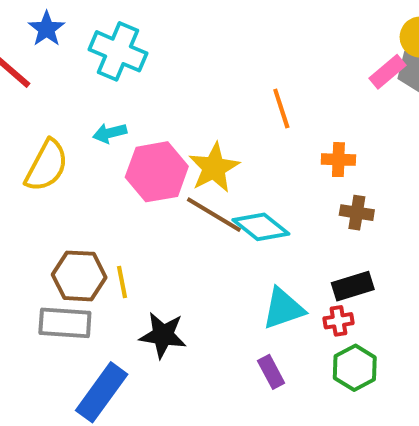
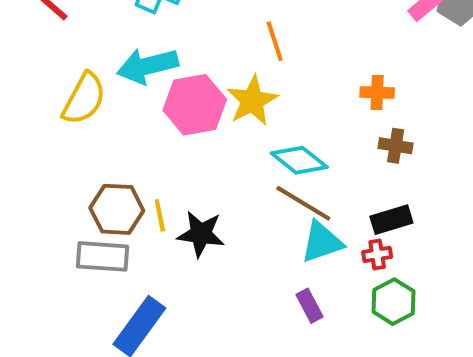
orange line: (281, 108) -> (275, 41), moved
cyan arrow: (110, 133) -> (148, 66), size x1.8
brown line: (214, 215) -> (303, 203), moved
black star: (163, 335) -> (201, 234), moved

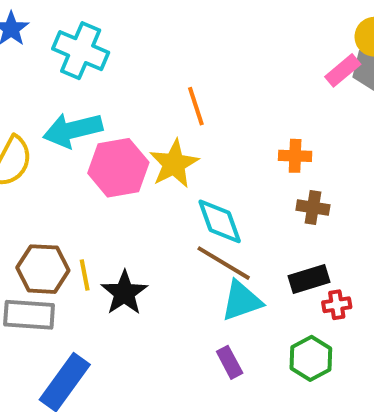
cyan diamond: (299, 160) -> (220, 221), turned 32
black star: (201, 234) -> (124, 293), turned 30
red cross: (377, 254) -> (337, 305), moved

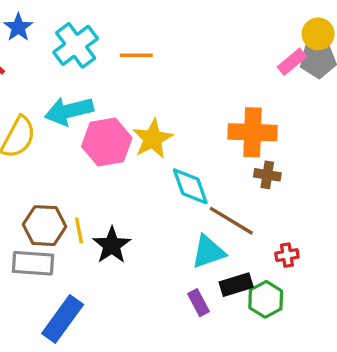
cyan cross: (81, 51) -> (76, 45), turned 30
orange line: (196, 106) -> (136, 55), moved, turned -72
orange cross: (295, 156) -> (253, 132), size x1.8
brown line: (224, 263) -> (231, 221), moved
black rectangle: (309, 279) -> (236, 285), moved

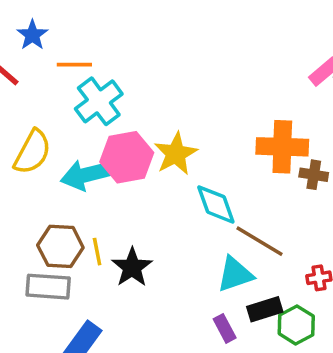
cyan cross: (76, 45) -> (99, 101), moved
orange line: (136, 55) -> (74, 65), moved
cyan arrow: (69, 111) -> (87, 175), moved
brown cross: (267, 175) -> (314, 175), moved

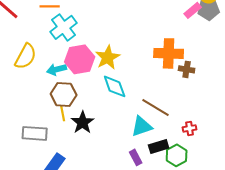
cyan arrow: (87, 175) -> (57, 69), size x0.7
cyan diamond: (216, 204) -> (115, 86), moved
brown hexagon: (60, 246) -> (64, 94), moved

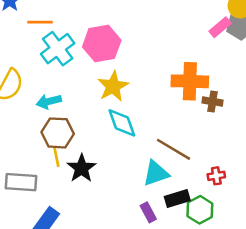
pink hexagon: (80, 59) -> (102, 44), moved

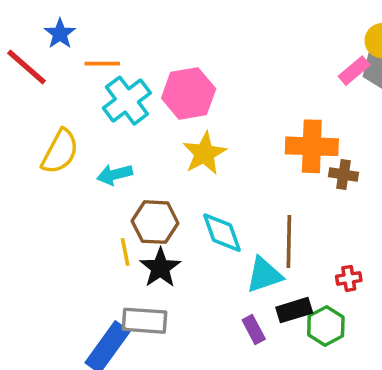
cyan diamond: (122, 123) -> (222, 233), moved
brown hexagon: (58, 133) -> (155, 222), moved
brown line: (173, 149) -> (289, 241), turned 60
gray rectangle: (21, 182) -> (144, 321), moved

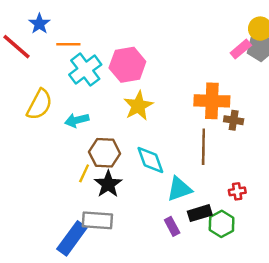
brown line: (289, 241) -> (203, 147), moved
yellow line: (125, 252) -> (84, 173), turned 36

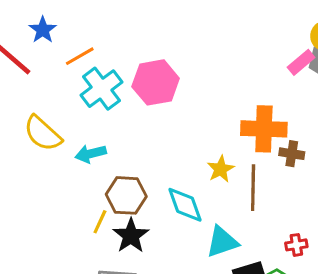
orange line: (68, 44) -> (80, 56), turned -30
yellow semicircle: (39, 105) -> (43, 134), turned 104
yellow star: (138, 106) -> (221, 169), moved, size x0.7

